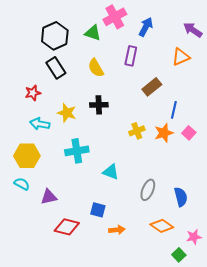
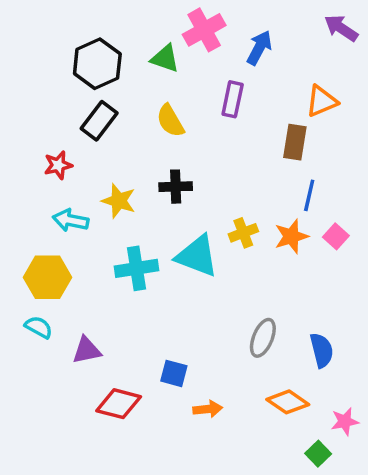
purple arrow: (193, 30) -> (341, 28), moved
black rectangle: (56, 68) -> (99, 121), turned 70
brown rectangle: (152, 87) -> (295, 142), moved, turned -42
cyan triangle: (111, 172) -> (197, 256), moved, size x1.5

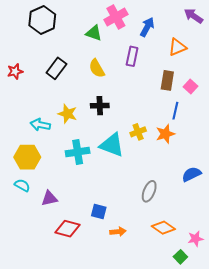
black hexagon: (97, 64) -> (42, 20), moved
orange triangle: (322, 101) -> (177, 47), moved
red star: (58, 165) -> (15, 71), moved
pink square: (336, 236) -> (190, 86), moved
blue semicircle: (322, 350) -> (191, 174), moved, turned -102

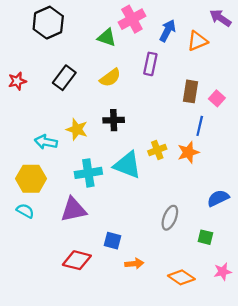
orange triangle: (177, 47) -> (197, 41), moved
yellow semicircle: (97, 68) -> (110, 78), turned -96
purple triangle: (49, 198) -> (73, 210), moved, size x1.4
orange diamond: (163, 228) -> (181, 277), moved
green square: (180, 257) -> (205, 237), moved, turned -32

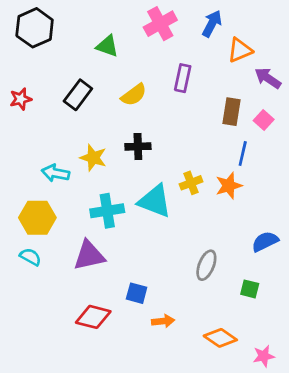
purple arrow: (220, 18) -> (268, 78), moved
black hexagon: (48, 23) -> (35, 28), moved
blue arrow: (168, 31) -> (212, 24), moved
green triangle: (107, 38) -> (107, 46), moved
pink star: (223, 272) -> (264, 356), moved

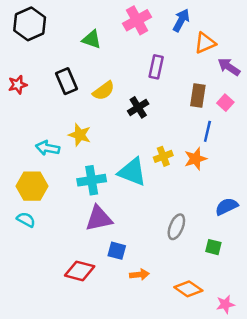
black rectangle: (78, 95) -> (67, 81), turned -60
yellow semicircle: (134, 95) -> (104, 91), moved
black cross: (138, 147) -> (138, 107), moved, turned -30
purple triangle: (89, 255) -> (99, 218), moved

